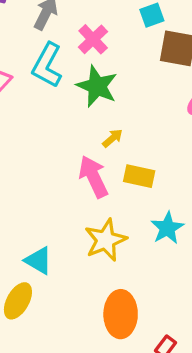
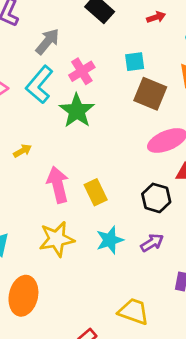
yellow arrow: (113, 138) -> (23, 151), moved
yellow rectangle: (139, 176) -> (96, 192), turned 40
orange ellipse: (121, 314) -> (23, 296), moved

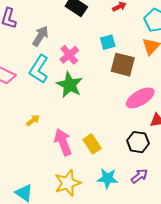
cyan star: (110, 240) -> (107, 178), turned 30

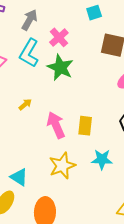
cyan square: (108, 42) -> (94, 13), moved
yellow rectangle: (92, 144) -> (85, 126), turned 42

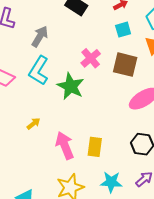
cyan square: (94, 13) -> (123, 30), moved
pink cross: (59, 37) -> (91, 58), moved

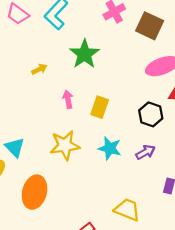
green star: (71, 86) -> (84, 54), moved
pink arrow: (65, 145) -> (68, 99), size x0.6

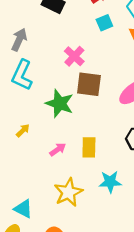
brown square: (150, 26) -> (89, 84), moved
pink arrow: (68, 99) -> (58, 150), turned 84

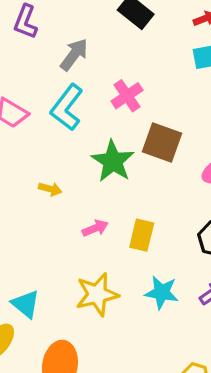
pink cross: (74, 56) -> (127, 96), moved
yellow arrow: (23, 130) -> (50, 189), turned 48

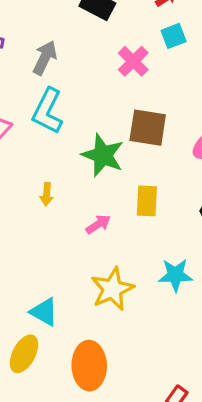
pink cross: (127, 96) -> (133, 61), moved
yellow arrow: (50, 189) -> (47, 194), turned 90
yellow rectangle: (142, 235) -> (147, 201), moved

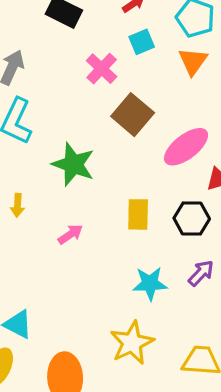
brown square: (148, 128) -> (133, 115), moved, turned 33
yellow rectangle: (147, 201) -> (138, 214), moved
yellow star: (112, 289) -> (132, 343), moved

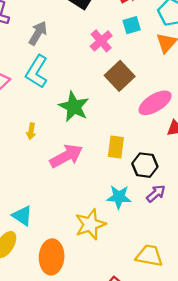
black hexagon: (192, 219) -> (145, 165), moved
pink arrow: (70, 234) -> (66, 156), size x1.8
yellow star: (132, 343) -> (90, 224), moved

